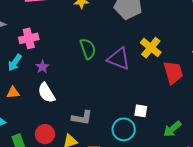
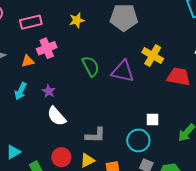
pink cross: (29, 38) -> (47, 48), moved
red trapezoid: (173, 72) -> (179, 77), turned -55
orange triangle: (13, 93) -> (28, 61), moved

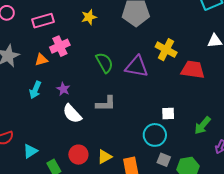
gray L-shape: (95, 135) -> (106, 104), moved

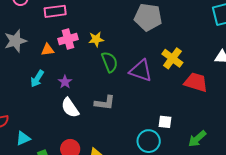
yellow star: (89, 17) -> (96, 39), moved

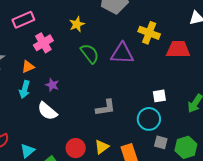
yellow star: (96, 39) -> (77, 24), moved
orange triangle: (48, 50) -> (28, 67), moved
gray L-shape: (105, 103) -> (106, 108), moved
white semicircle: (70, 108) -> (47, 111), moved

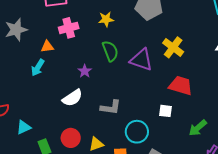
red trapezoid: (178, 49) -> (181, 86), moved
purple star: (52, 85) -> (85, 71), moved
white semicircle: (47, 111) -> (72, 98), moved, turned -90
cyan circle: (149, 119) -> (137, 132), moved

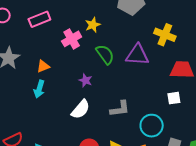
pink cross: (69, 28) -> (72, 39), moved

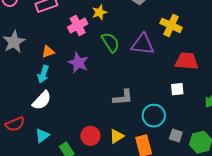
purple star: (86, 80) -> (78, 63), moved, size x1.5
white semicircle: (81, 109) -> (42, 100), moved

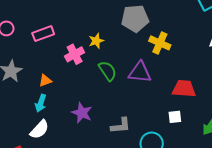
yellow cross: (171, 25) -> (160, 43), moved
purple star: (78, 63) -> (82, 113), moved

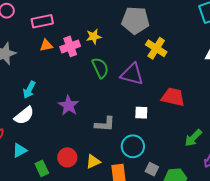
orange triangle: (45, 81) -> (46, 45), moved
white square: (175, 117) -> (141, 113), moved

